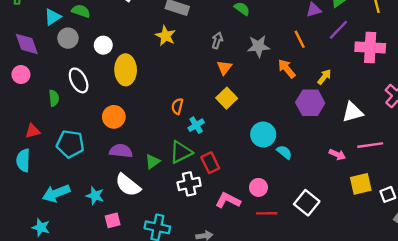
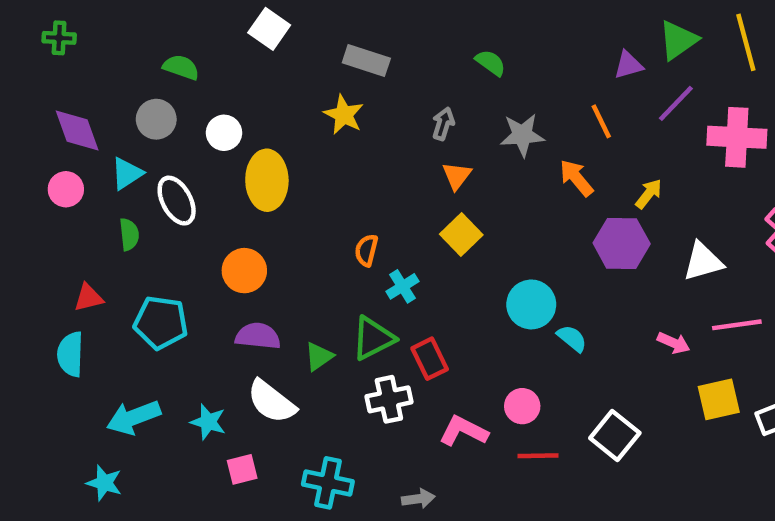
cyan triangle: (53, 17) -> (127, 173), moved

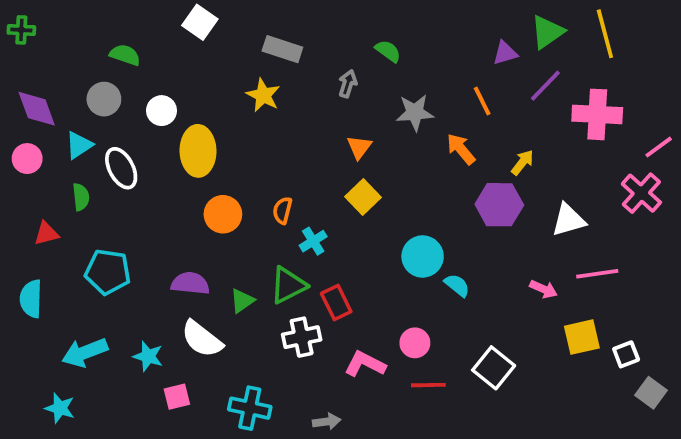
gray arrow: (443, 124) -> (348, 84), moved
orange circle: (244, 271) -> (223, 214), moved
red triangle: (88, 298) -> (46, 233), moved

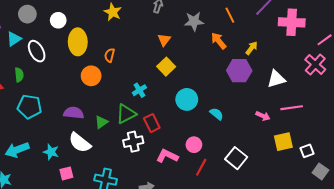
green semicircle: (81, 197) -> (19, 75), moved
orange semicircle: (282, 210) -> (110, 55), moved
cyan circle: (423, 256) -> (187, 99), moved
red line: (428, 385) -> (201, 167), turned -60

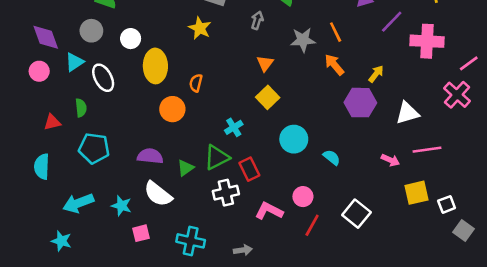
orange line: (230, 15) -> (336, 32), moved

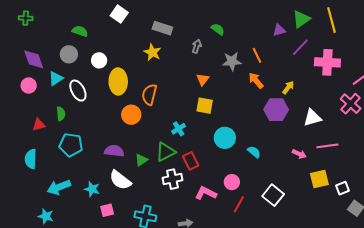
orange semicircle: (196, 83) -> (149, 95), size x1.5
yellow square: (268, 97) -> (205, 106), turned -36

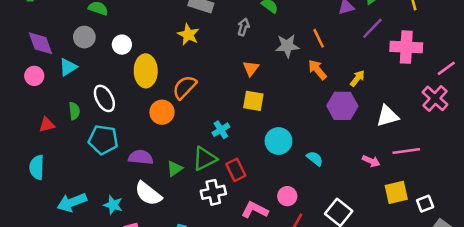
white ellipse: (78, 91) -> (104, 98), moved
orange semicircle: (149, 95) -> (185, 87), turned 30
cyan pentagon: (71, 145) -> (103, 140), moved

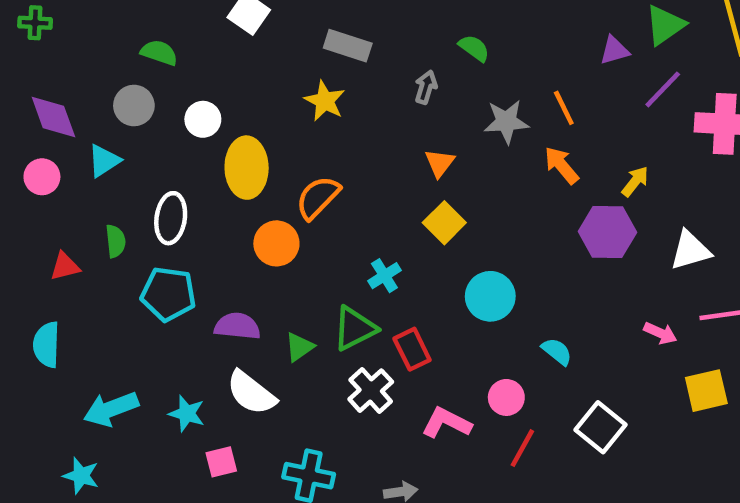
white ellipse: (104, 98) -> (171, 218), turned 36
yellow square: (253, 101) -> (444, 223), turned 35
cyan semicircle: (315, 159) -> (557, 351), moved
white cross: (213, 192) -> (371, 391), turned -30

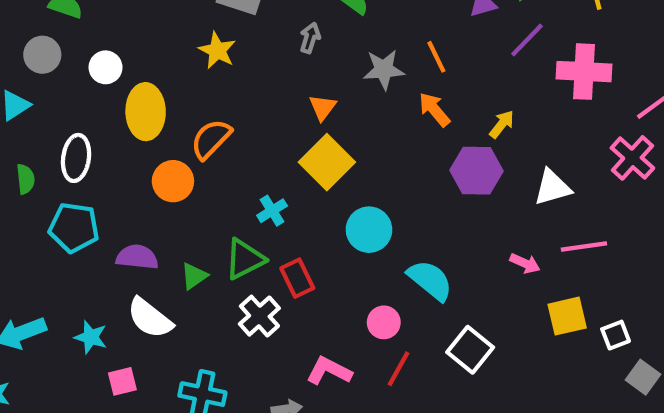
yellow square: (444, 223) -> (327, 162), size x1.4
cyan semicircle: (557, 351) -> (430, 280), size x1.6
pink L-shape: (447, 423) -> (329, 371), moved

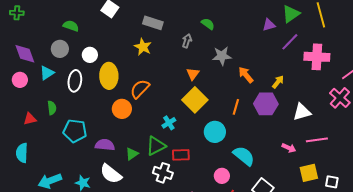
orange line: (436, 57) -> (236, 107), moved, turned 42
white ellipse: (76, 158) -> (75, 81), moved
red rectangle: (297, 278) -> (181, 155), turned -66
white cross: (259, 316) -> (163, 173), turned -30
white square: (616, 335) -> (332, 182), turned 32

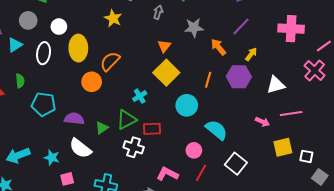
purple line: (290, 42) -> (241, 27), moved

